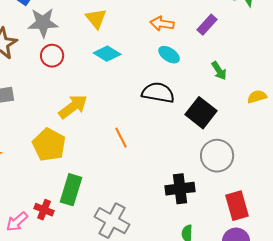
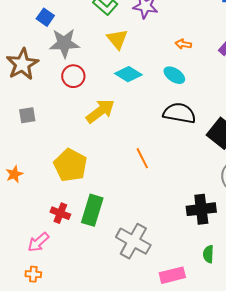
orange arrow: (162, 24) -> (183, 44), size x0.7
cyan ellipse: (169, 55) -> (174, 75), moved
yellow arrow: (73, 107) -> (100, 111), moved
red cross: (44, 210) -> (60, 213), moved

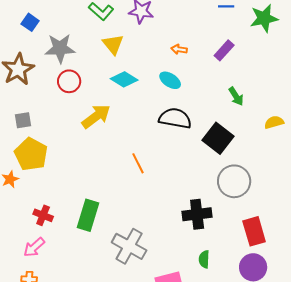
blue square: (45, 17) -> (30, 22), moved
yellow pentagon: (70, 165) -> (31, 154), moved
red cross: (60, 213) -> (43, 215), moved

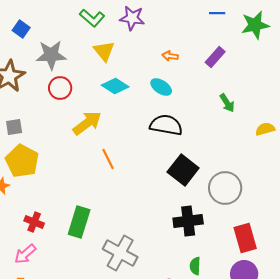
black square: (218, 138) -> (183, 170), moved
orange line: (138, 163) -> (108, 159), moved

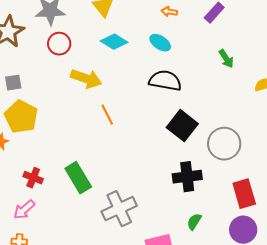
yellow arrow: (87, 123) -> (86, 79), turned 56
green rectangle: (79, 222) -> (78, 178), turned -48
gray cross: (120, 253) -> (119, 209), turned 36
green semicircle: (195, 266) -> (194, 222), turned 30

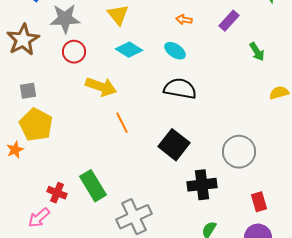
green arrow: (226, 59) -> (257, 52), moved
black square: (182, 126) -> (174, 145), moved
red cross: (33, 178) -> (57, 193), moved
red rectangle: (244, 194) -> (259, 202), size x0.7

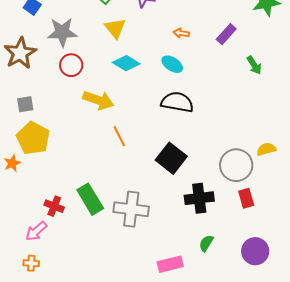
yellow semicircle: (279, 93) -> (266, 149), moved
red rectangle: (259, 202) -> (246, 198), moved
gray cross: (134, 217) -> (131, 209), moved, turned 32

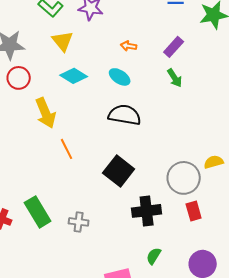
green arrow: (254, 65) -> (175, 78), moved
yellow arrow: (98, 100) -> (46, 113), turned 48
gray cross: (131, 209) -> (79, 222), size x0.6

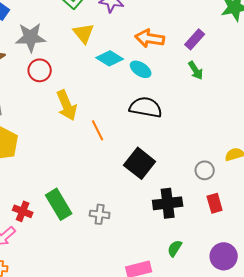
orange arrow: (129, 46) -> (150, 38), size x1.8
cyan diamond: (74, 76) -> (110, 58), moved
orange line: (67, 149) -> (98, 130), moved
gray circle: (184, 178) -> (205, 170), size x0.6

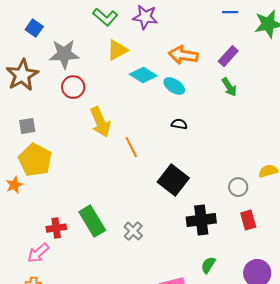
yellow triangle: (84, 33) -> (117, 50), turned 40
black semicircle: (146, 107) -> (179, 124), size x0.5
red cross: (23, 211) -> (56, 228), turned -30
gray cross: (100, 214) -> (133, 231), turned 36

